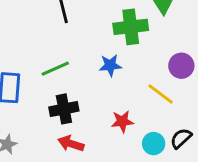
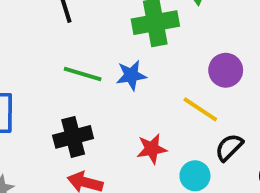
green line: (55, 69) -> (83, 74), moved, turned 44
black semicircle: (181, 138) -> (229, 147), moved

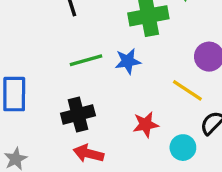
green line: (83, 74) -> (86, 60), turned -32

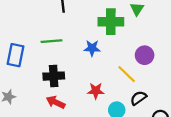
green line: (86, 60) -> (52, 41), moved

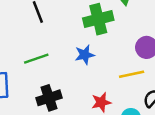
yellow line: (127, 74) -> (132, 74), turned -42

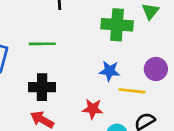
blue star: (85, 55) -> (110, 71), moved

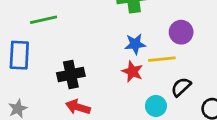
green line: (42, 44) -> (44, 20), moved
red star: (93, 109) -> (132, 72), moved, turned 30

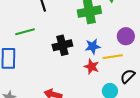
black cross: (71, 75) -> (62, 45), moved

